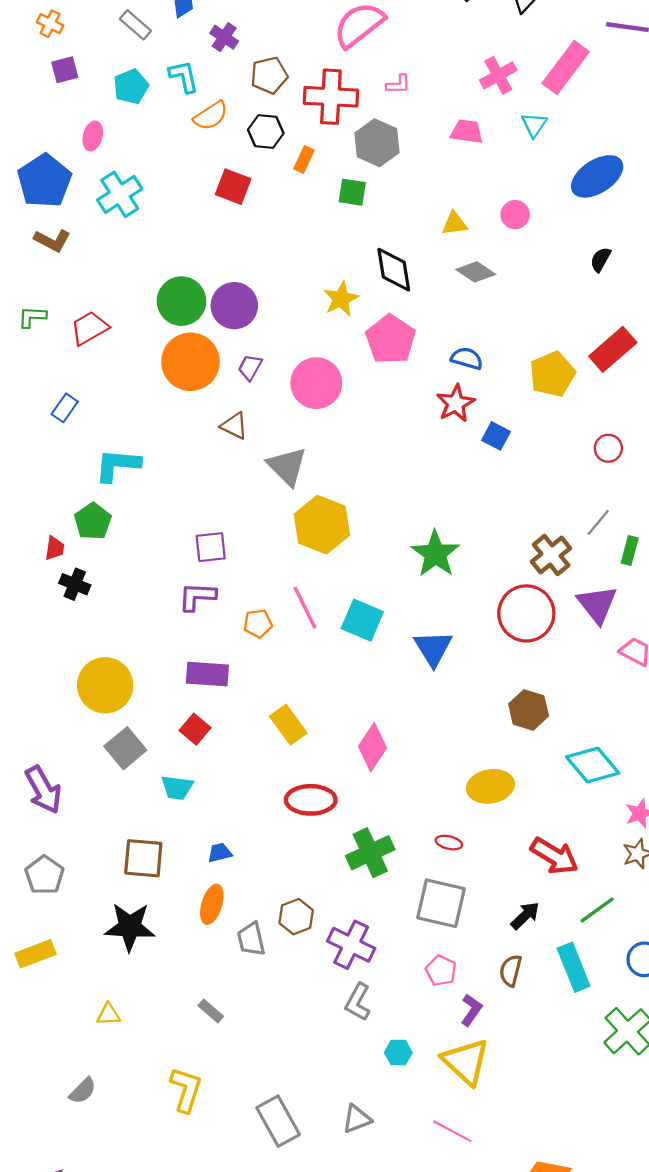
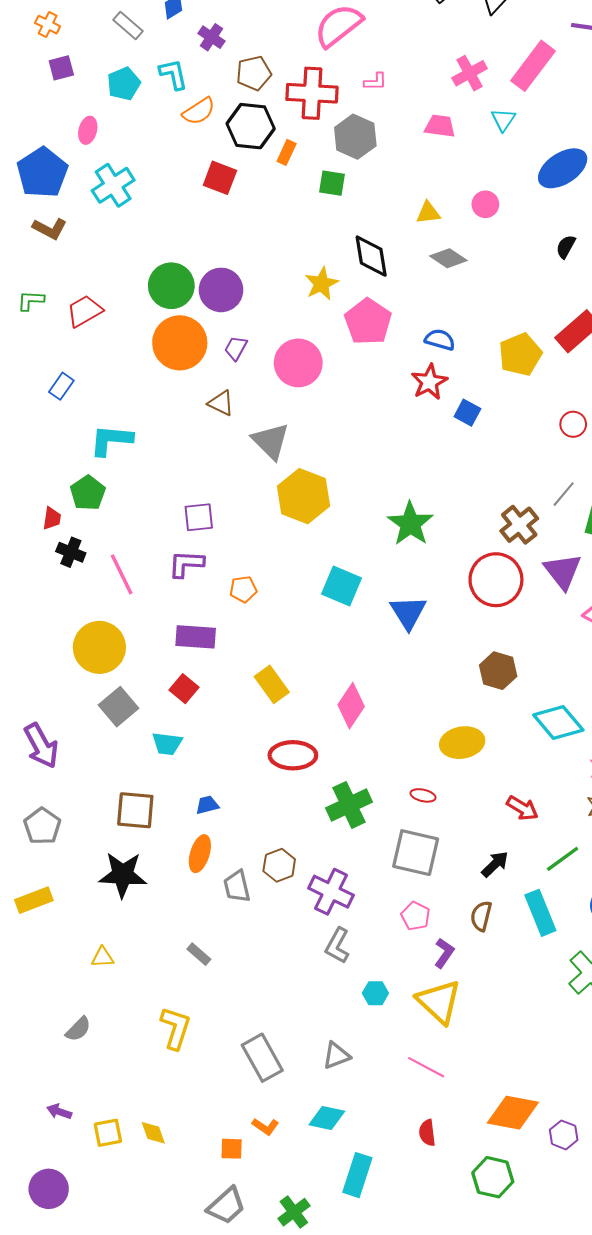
black hexagon: (266, 131) -> (251, 126), size x1.4
pink line: (305, 608) -> (122, 574), moved
red arrow: (554, 856) -> (522, 808), size x0.7

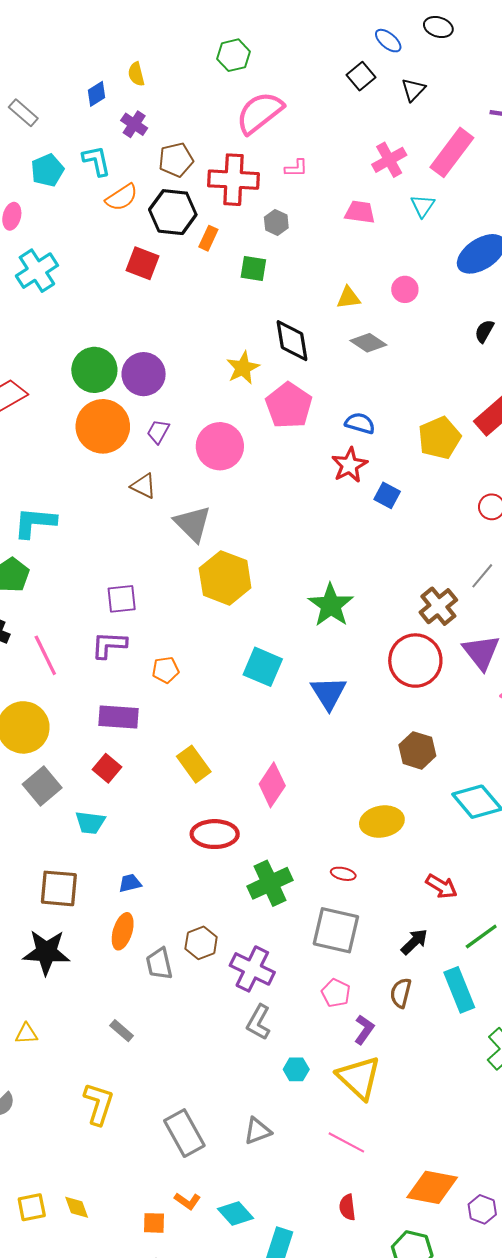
gray rectangle: (128, 26) -> (23, 113), moved
gray hexagon: (355, 137) -> (276, 223), size x0.6
cyan diamond: (327, 1118) -> (236, 1214), moved, turned 36

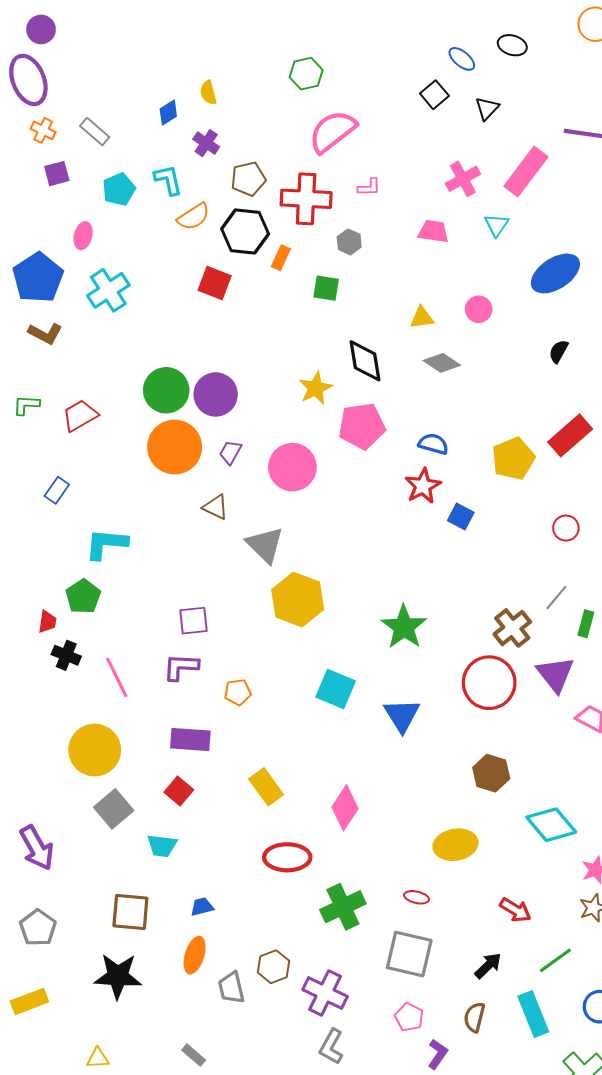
pink pentagon: (289, 405) -> (362, 426), turned 30

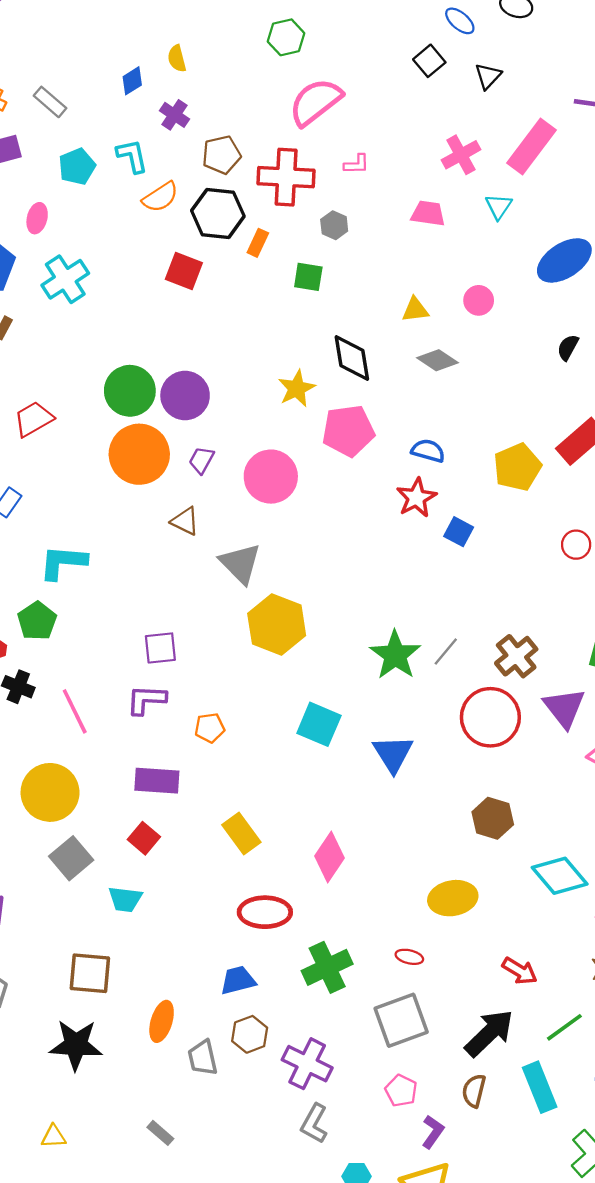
gray line: (556, 597) -> (446, 651), moved
blue trapezoid: (202, 907) -> (238, 980), moved, size x1.4
gray square: (409, 954) -> (401, 1020), turned -33
black arrow: (488, 966) -> (489, 1033), size x1.6

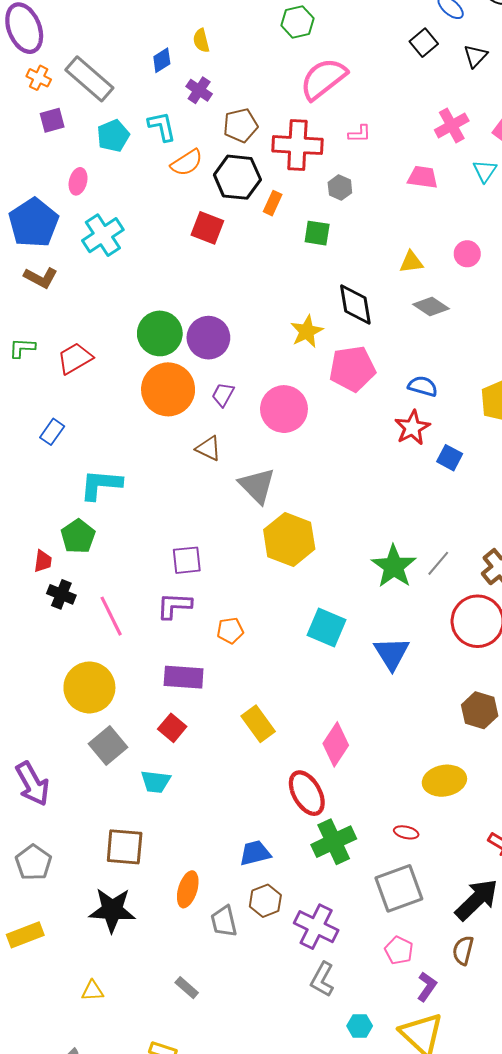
gray rectangle: (50, 102) -> (89, 79), size x1.6
red ellipse: (265, 912) -> (307, 793), moved, turned 60

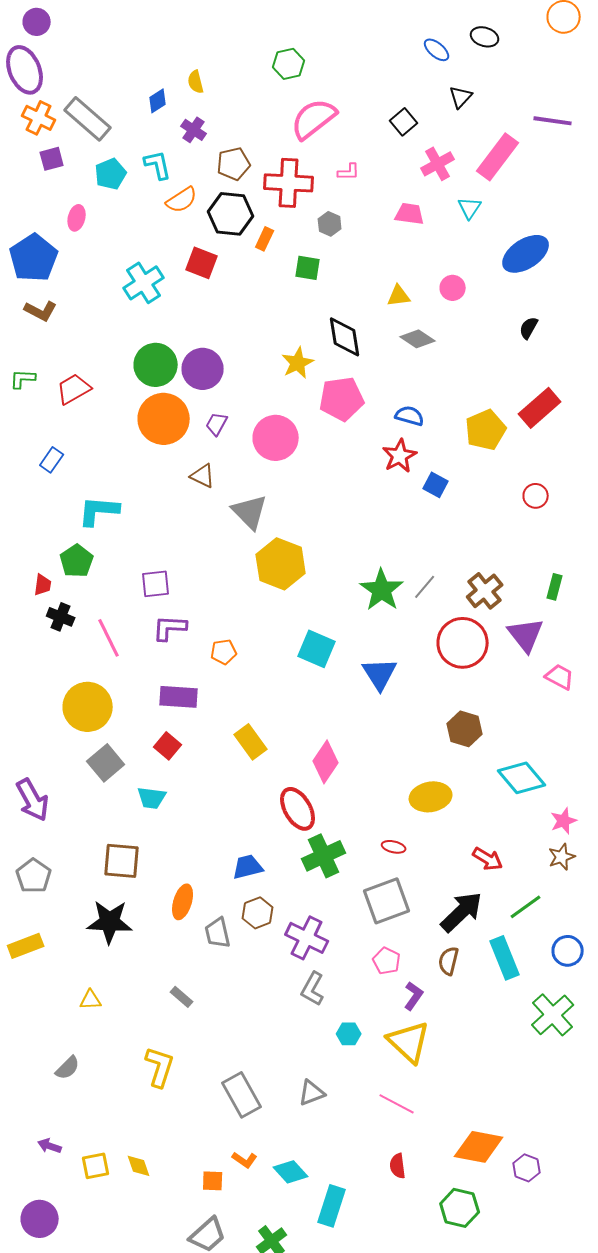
black square: (424, 43) -> (404, 122), moved
orange cross: (39, 78) -> (39, 118), size x1.4
cyan cross: (103, 235) -> (144, 283), moved
purple square: (187, 560) -> (156, 584), moved

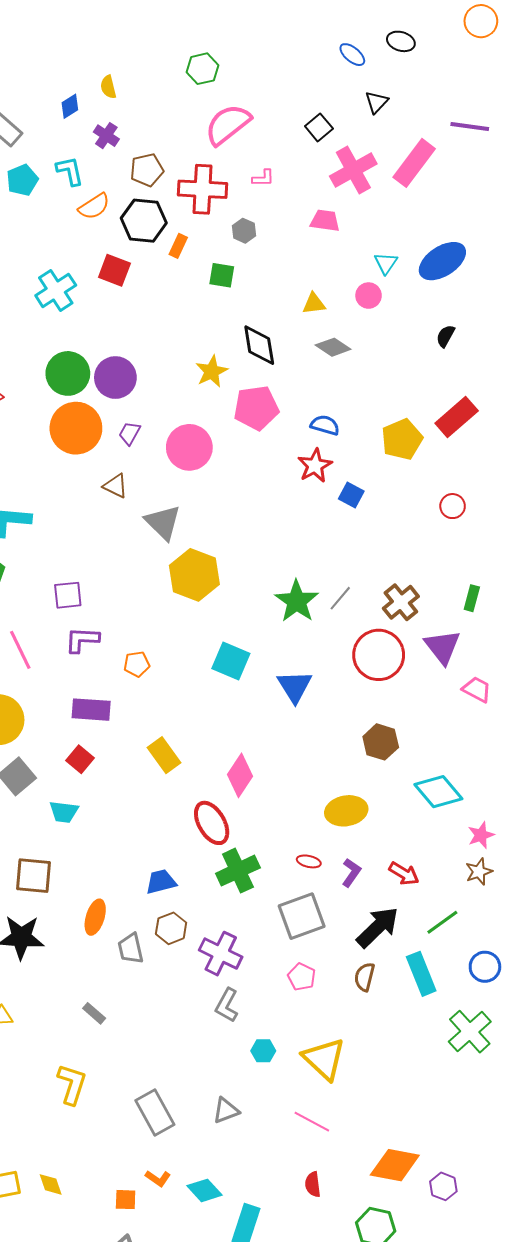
pink cross: (438, 164) -> (353, 170), size x1.4
cyan triangle: (470, 208) -> (386, 263), moved
purple L-shape: (414, 996) -> (351, 873), moved

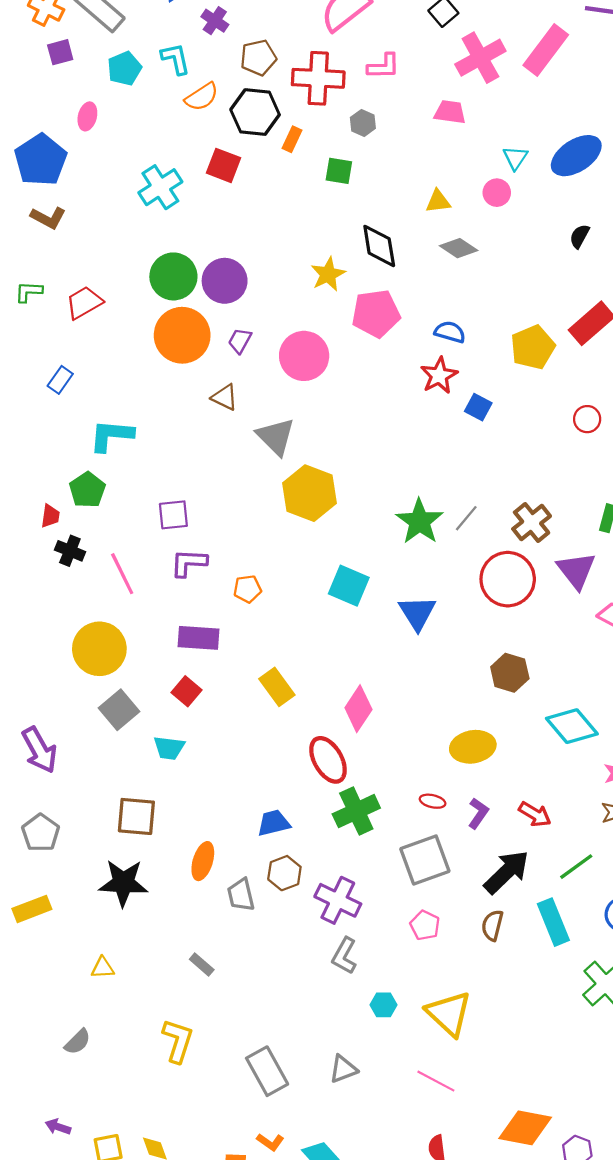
pink L-shape: (263, 178) -> (384, 66), size x1.4

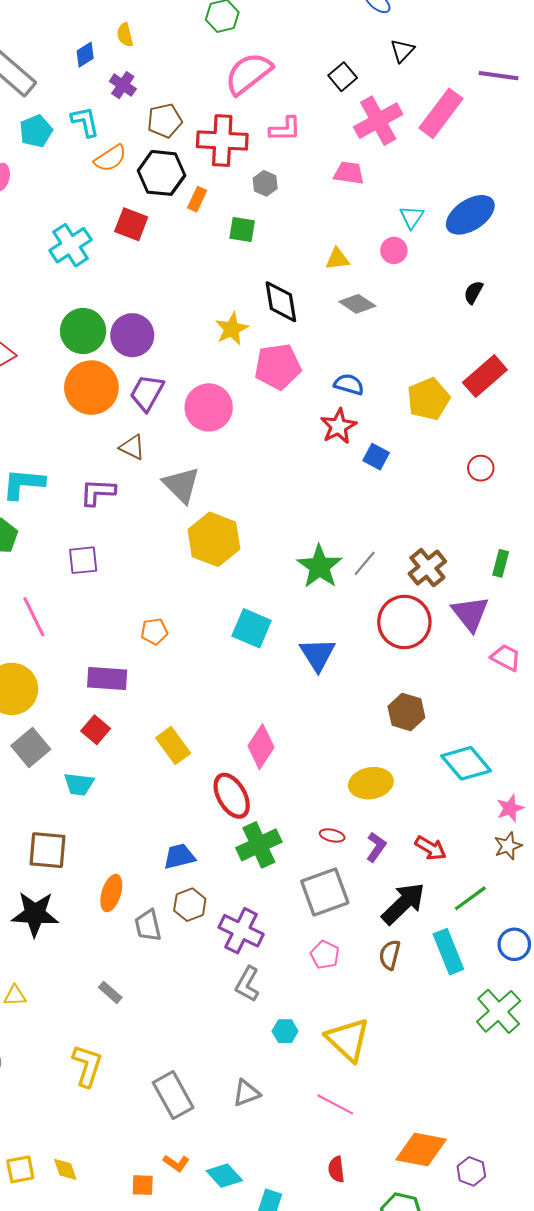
purple trapezoid: (240, 341) -> (147, 393), size x1.5
purple L-shape: (189, 563) -> (98, 492), moved
yellow rectangle: (277, 687) -> (173, 745), moved

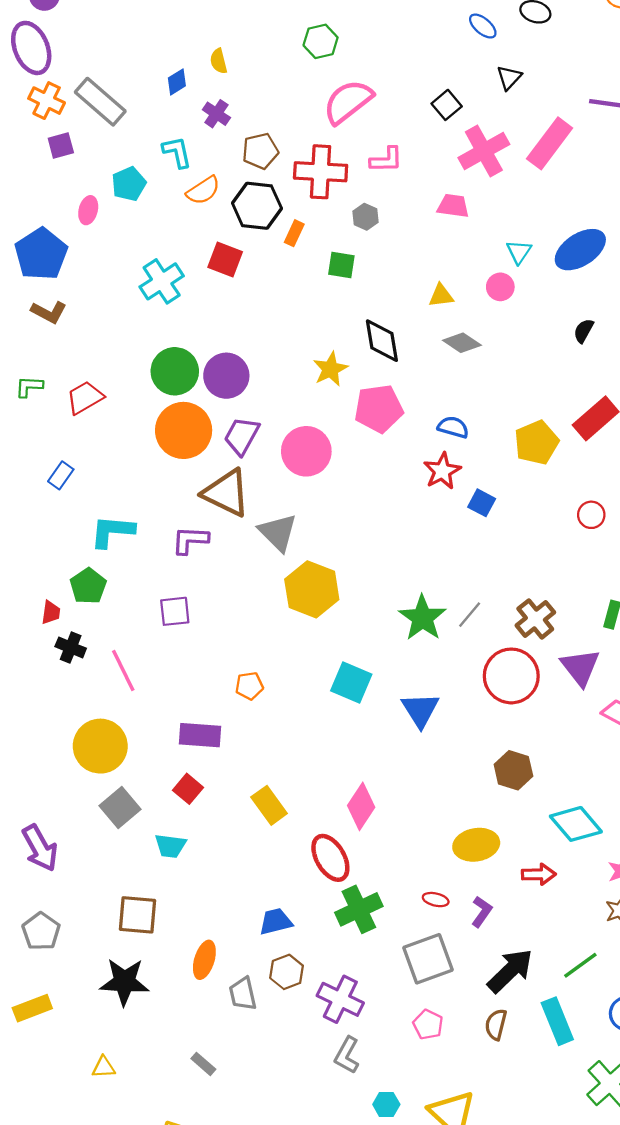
cyan pentagon: (36, 131) -> (129, 184), moved
brown triangle: (132, 447) -> (226, 493), size x1.8
red arrow: (431, 848) -> (539, 874), moved, turned -32

